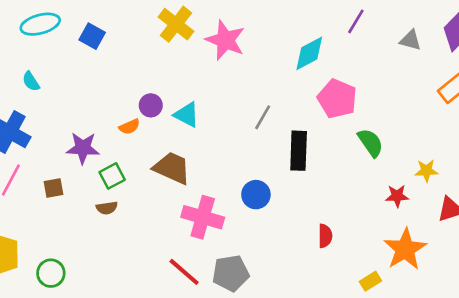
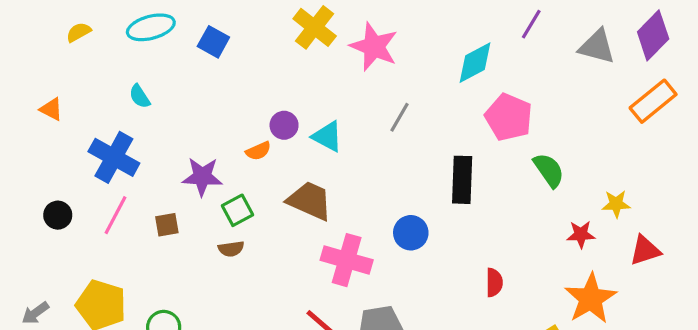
gray triangle: (410, 40) -> (597, 47), size x1.4
gray line: (263, 117) -> (400, 117), moved

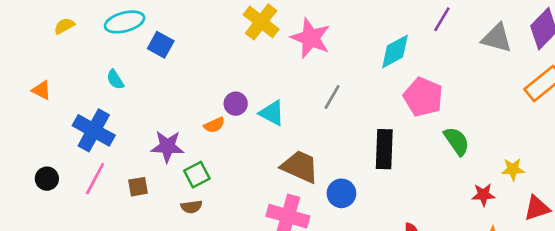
blue square: (213, 42) -> (161, 45), moved
brown trapezoid: (310, 201) -> (300, 167), moved

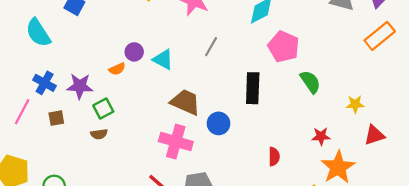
cyan semicircle: (115, 80) -> (38, 33), size x1.8
blue cross: (94, 130) -> (45, 83), moved, size x0.7
red star: (483, 195) -> (321, 136), moved

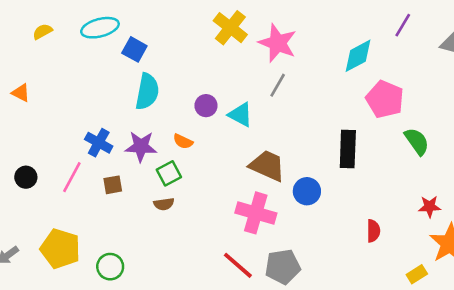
cyan semicircle: (38, 33) -> (147, 92), moved, turned -136
gray line: (211, 47) -> (278, 85), moved
orange semicircle: (117, 69) -> (183, 141), moved, turned 49

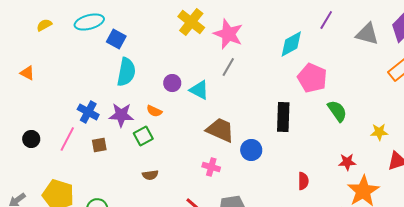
brown semicircle: (164, 204) -> (150, 175), moved
pink cross: (256, 213) -> (211, 167), size x0.6

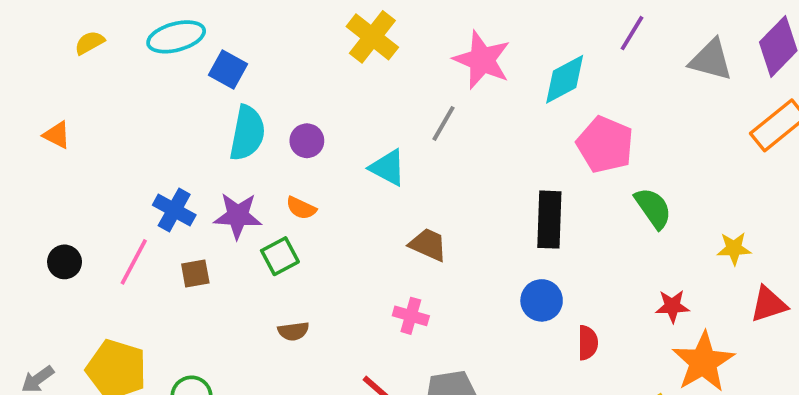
pink star: (228, 34) -> (482, 60), moved
purple circle: (172, 83) -> (307, 141), moved
brown trapezoid: (220, 130) -> (428, 245), size x0.7
blue circle: (251, 150) -> (542, 300), moved

